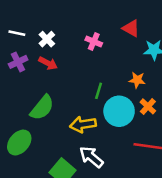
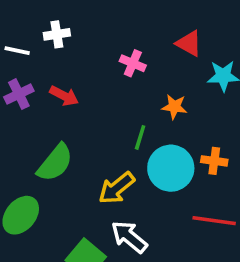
white cross: (47, 39) -> (57, 34), moved, turned 35
orange star: (137, 80) -> (174, 107), moved
orange cross: (148, 106) -> (214, 161), turned -35
yellow arrow: (83, 124) -> (117, 188), turned -30

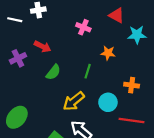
purple cross: (19, 94) -> (18, 58), moved
green semicircle: (55, 163) -> (53, 72), moved, size x0.7
cyan circle: (171, 168) -> (108, 102), moved, size x0.7

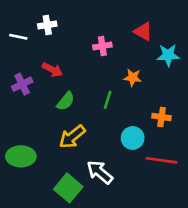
pink cross: (83, 27) -> (102, 46), turned -32
yellow arrow: (74, 101) -> (72, 137), moved
green ellipse: (17, 117) -> (21, 156), turned 50

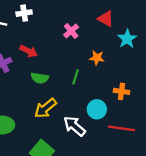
pink cross: (102, 46) -> (71, 31), turned -32
cyan star: (168, 55) -> (127, 39), turned -30
green semicircle: (66, 101) -> (40, 78), turned 60
white arrow: (100, 172) -> (74, 126), moved

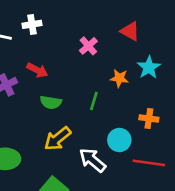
cyan star: (127, 39) -> (149, 67), moved

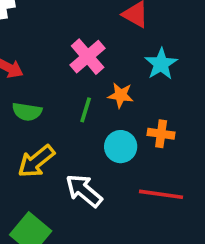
pink cross: (88, 46) -> (88, 57), moved, size x1.4
orange star: (119, 78) -> (121, 95), moved
cyan circle: (119, 140) -> (121, 147), moved

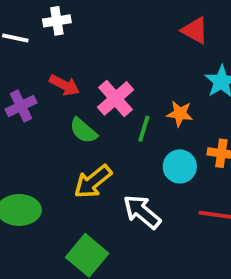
pink cross: (88, 57) -> (116, 98), moved
green semicircle: (27, 112) -> (83, 131), turned 32

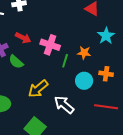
pink cross: (116, 98) -> (50, 45), turned -30
green semicircle: (83, 131) -> (16, 62), moved

